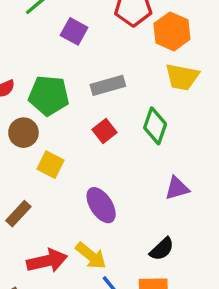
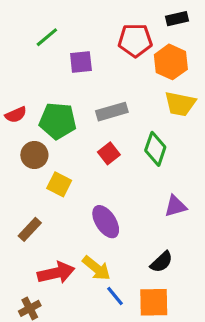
purple square: (74, 31) -> (81, 62), turned -35

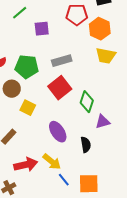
green diamond: (155, 149) -> (87, 102), moved
red square: (109, 153) -> (60, 88), size x1.6
black semicircle: (162, 262) -> (86, 145), moved, turned -56

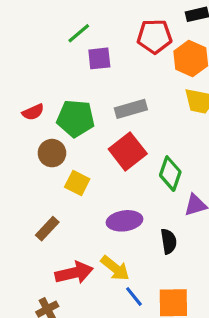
green line: (20, 13) -> (79, 33), moved
purple ellipse: (58, 132) -> (125, 221), turned -65

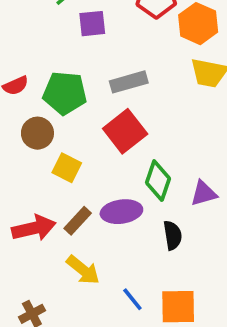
green diamond: (170, 174) -> (158, 181), moved
brown rectangle: (47, 229) -> (78, 221), moved
yellow arrow: (115, 268) -> (83, 270), moved
red arrow: (74, 273) -> (34, 228), moved

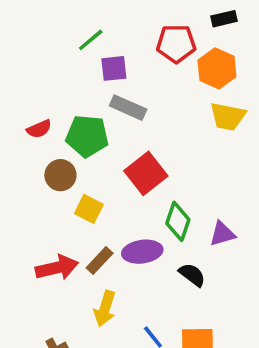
gray rectangle: (129, 82) -> (128, 108), moved, turned 40
black semicircle: (173, 235) -> (192, 275), turned -44
yellow arrow: (83, 270) -> (105, 309), turned 68

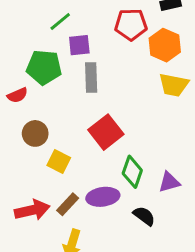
gray rectangle: (128, 108) -> (91, 78), turned 64
green pentagon: (87, 136) -> (44, 67), moved

